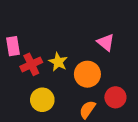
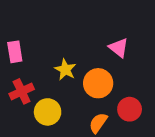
red cross: (31, 64) -> (22, 91), moved

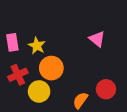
yellow star: (65, 70) -> (37, 46), moved
orange circle: (98, 83) -> (51, 68), moved

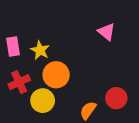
pink triangle: (97, 39) -> (106, 32), moved

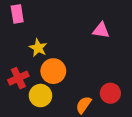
pink triangle: (106, 32) -> (101, 30), turned -30
pink rectangle: (13, 46) -> (17, 14), moved

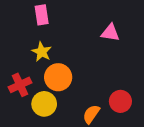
pink rectangle: (17, 14) -> (42, 15), moved

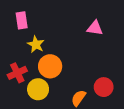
pink rectangle: (42, 15) -> (22, 20), moved

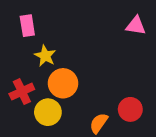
pink triangle: (95, 28) -> (136, 26), moved

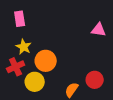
pink triangle: (136, 26) -> (99, 30), moved
yellow star: (45, 56) -> (24, 47), moved

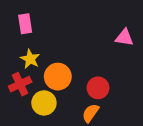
red circle: (95, 80) -> (98, 88), moved

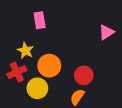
pink rectangle: (25, 24) -> (40, 20), moved
pink triangle: (124, 38) -> (106, 32), turned -42

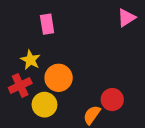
pink triangle: (106, 32) -> (126, 18), moved
red circle: (84, 75) -> (112, 100), moved

